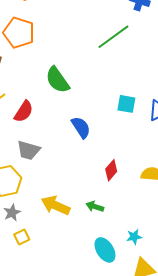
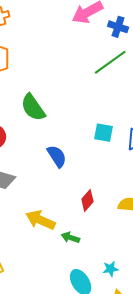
green line: (113, 37) -> (110, 62), moved
yellow arrow: (56, 205) -> (40, 220), moved

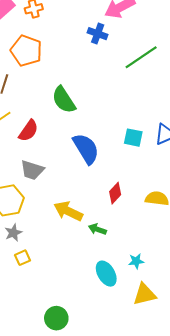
blue cross: (118, 27) -> (98, 34), moved
cyan square: (104, 133) -> (133, 138), moved
blue semicircle: (57, 156) -> (86, 149), size x1.4

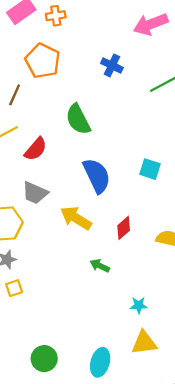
blue cross: (98, 34) -> (112, 65), moved
yellow arrow: (68, 211) -> (76, 218), moved
cyan ellipse: (106, 274) -> (100, 362), moved, turned 40

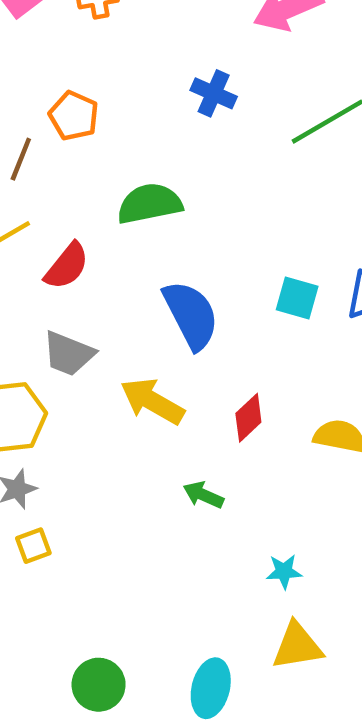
orange pentagon: (43, 61) -> (74, 116), moved, size x0.7
green semicircle: (78, 119) -> (150, 204), turned 108

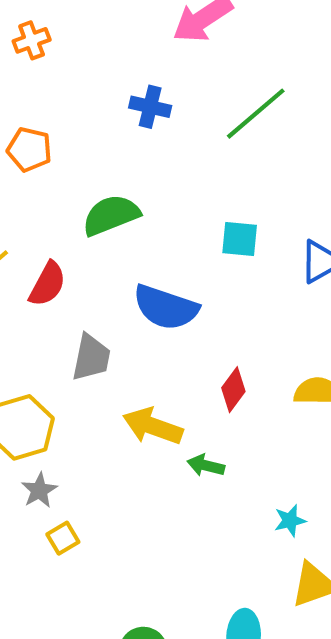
cyan square: (297, 298) -> (240, 239), moved
blue semicircle: (191, 315) -> (166, 307), turned 146
gray trapezoid: (69, 354) -> (91, 358), moved, turned -90
yellow arrow: (152, 401) -> (153, 426), moved

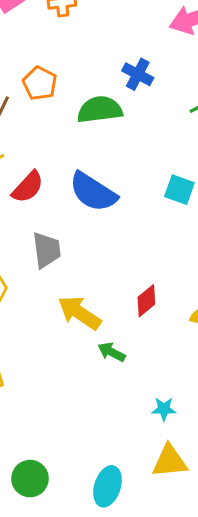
green semicircle: (111, 215) -> (100, 110), moved
blue semicircle: (166, 307) -> (93, 192), moved
gray trapezoid: (91, 358) -> (47, 250), turned -33

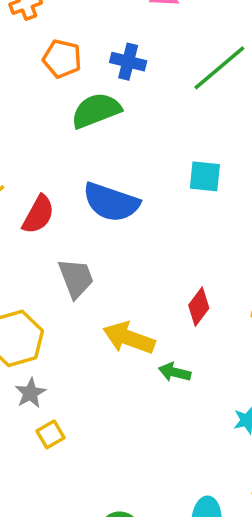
orange pentagon: (40, 83) -> (62, 59), moved

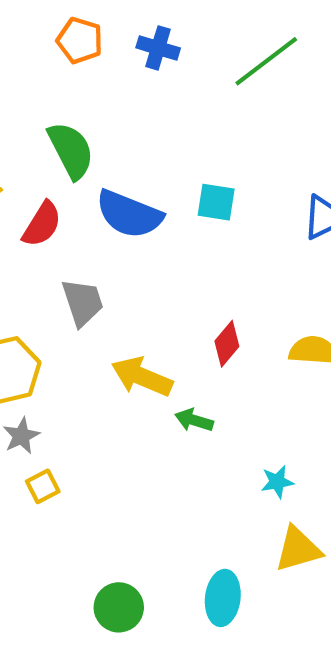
green semicircle: (96, 110) -> (71, 150), moved, turned 81
cyan square: (205, 176) -> (216, 202), moved

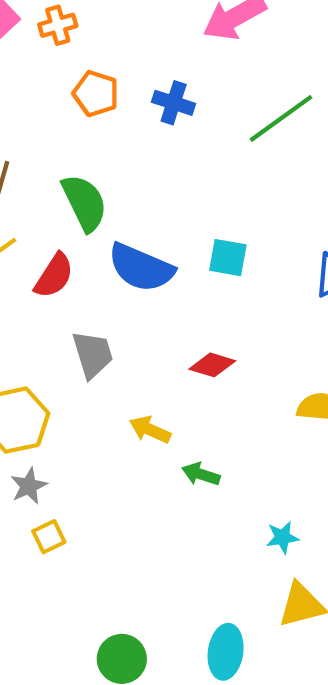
red diamond: (227, 344) -> (212, 365), moved, turned 66
yellow arrow: (142, 377) -> (150, 430), size x0.7

